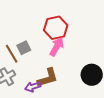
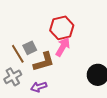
brown L-shape: (48, 78) -> (44, 62), moved

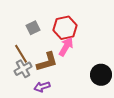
gray square: (30, 48) -> (33, 28), moved
gray cross: (13, 77) -> (23, 69), moved

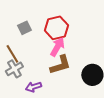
brown L-shape: (47, 62) -> (60, 65), moved

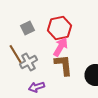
brown L-shape: (60, 65) -> (64, 65), turned -80
gray cross: (14, 69) -> (28, 62), moved

